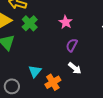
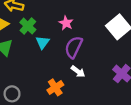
purple semicircle: (72, 45) -> (74, 47), size x1.5
cyan triangle: (35, 71) -> (42, 42), moved

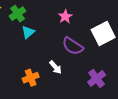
pink star: (66, 23) -> (65, 17), moved
purple semicircle: (74, 47) -> (73, 46), moved, turned -95

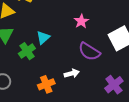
green cross: (18, 14) -> (27, 51), moved
white arrow: (56, 67) -> (72, 73), turned -64

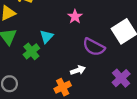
pink star: (81, 21) -> (75, 17), moved
orange cross: (46, 84) -> (63, 87), moved

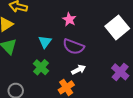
purple semicircle: (94, 47) -> (74, 47), moved
green cross: (31, 51) -> (41, 67), moved

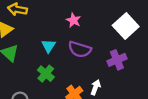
white arrow: (79, 70) -> (96, 87), moved, turned -40
purple cross: (120, 72) -> (117, 60), moved, turned 30

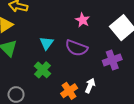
pink star: (73, 20) -> (83, 20), moved

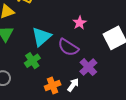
cyan triangle: (46, 43) -> (41, 37), size x1.5
purple cross: (112, 60) -> (88, 67), moved, turned -36

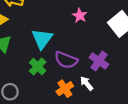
purple semicircle: (68, 47) -> (66, 60), moved
white arrow: (73, 85) -> (87, 83), turned -64

